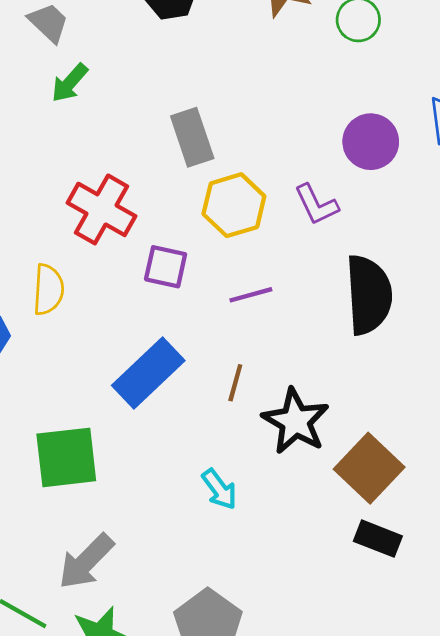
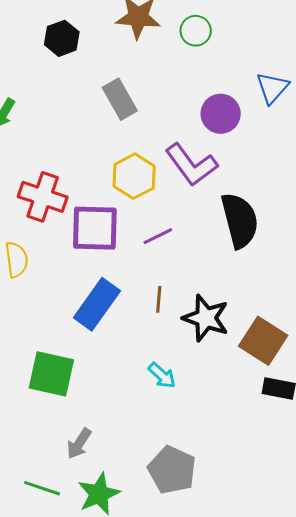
gray rectangle: (192, 137) -> (120, 99), moved
purple L-shape: (316, 205) -> (191, 165), size x1.6
purple square: (166, 267) -> (95, 228), size x1.6
green square: (66, 457) -> (51, 374), turned 30
gray arrow: (86, 562) -> (79, 444), size x0.7

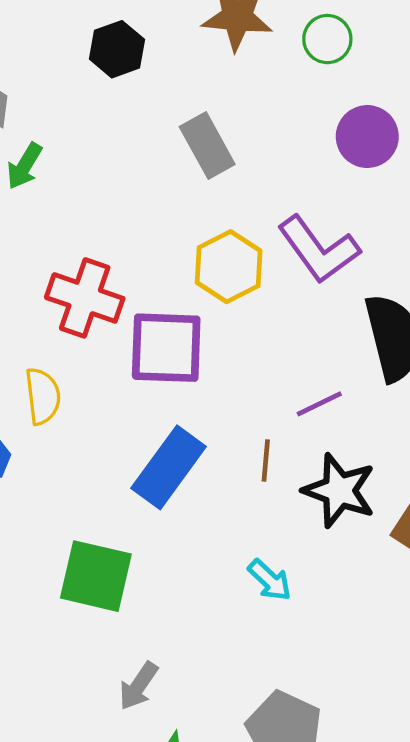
purple circle: (221, 114) -> (367, 137), moved
purple line: (158, 236) -> (319, 404), moved

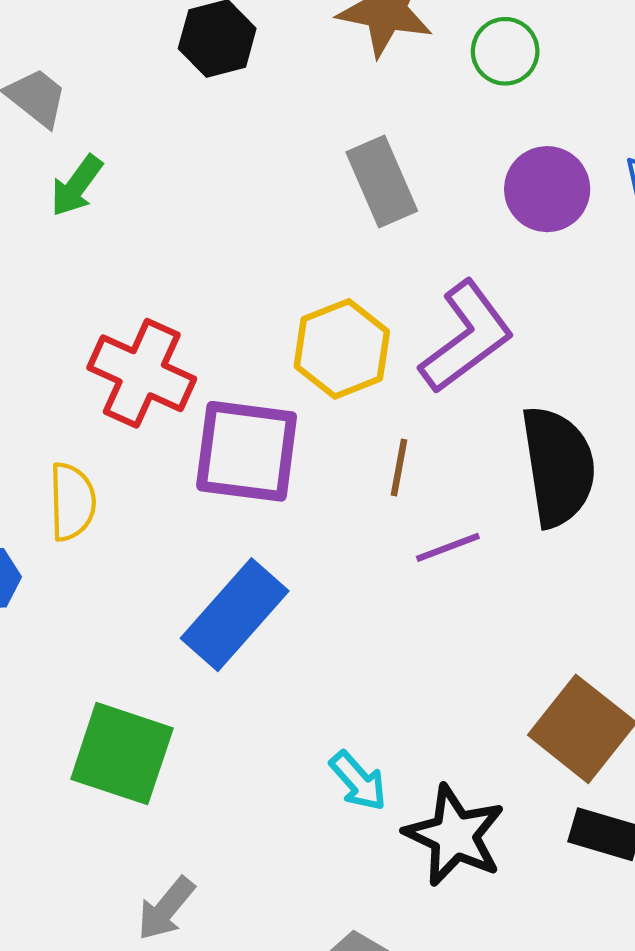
gray rectangle: (207, 146) -> (382, 182), moved
purple L-shape: (319, 249) -> (467, 337), turned -96
brown line: (266, 461) -> (399, 467), moved
black star: (339, 491) -> (455, 835), moved

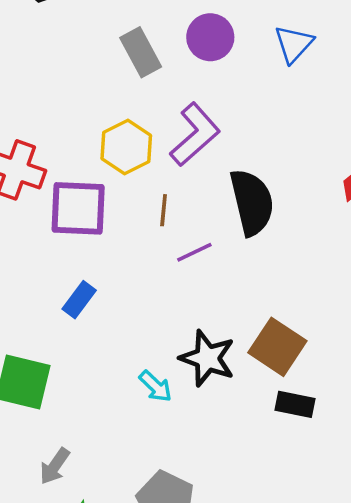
purple circle: (547, 189) -> (210, 37), moved
blue rectangle: (235, 615) -> (79, 300), size x0.6
black star: (455, 835) -> (207, 358), moved

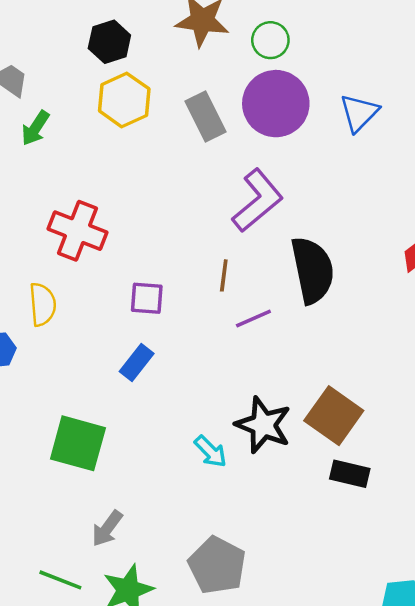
purple circle: (210, 37) -> (276, 104), size x1.4
yellow hexagon: (126, 147) -> (124, 100), moved
purple square: (78, 208) -> (147, 298), moved, size x0.6

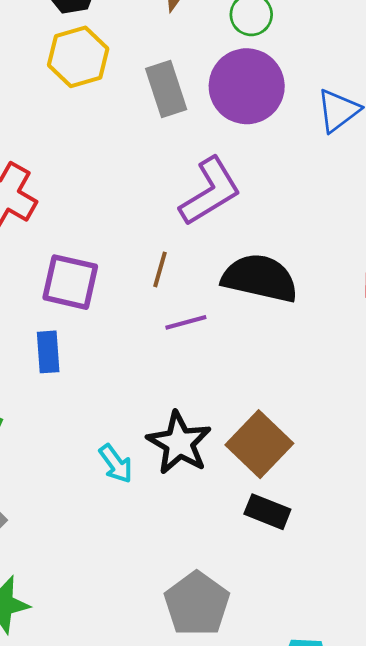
black semicircle: (312, 270) -> (260, 278), turned -74
purple square: (147, 298) -> (70, 282), size x1.4
blue rectangle: (137, 362) -> (48, 352), turned -51
gray pentagon: (217, 565) -> (197, 604), moved

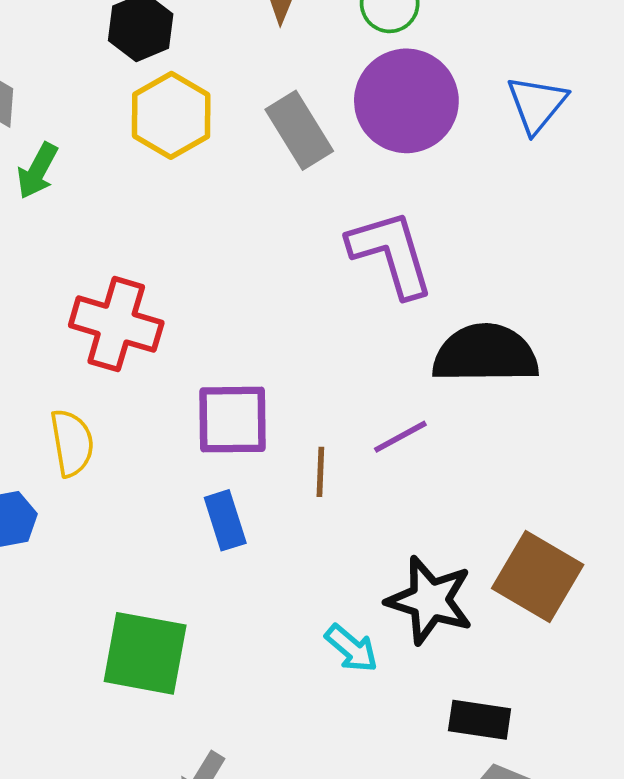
purple L-shape: (210, 191) -> (391, 253), turned -62
brown line: (160, 269) -> (320, 472), moved
black rectangle: (267, 512) -> (480, 720), moved

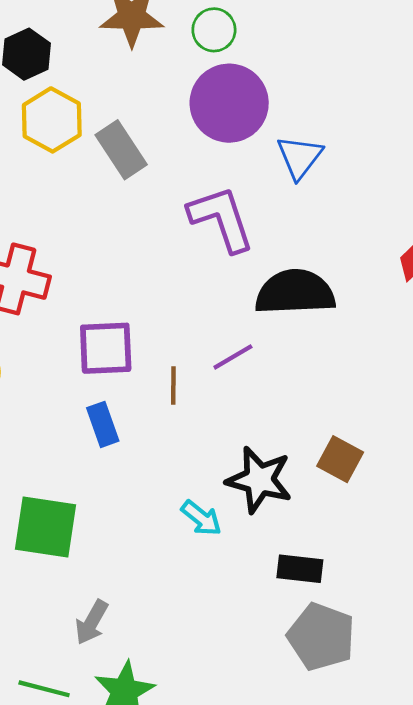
blue triangle: (537, 104) -> (300, 157), moved
gray rectangle: (299, 130) -> (121, 150), moved
brown square: (538, 576) -> (340, 459), size x0.7

